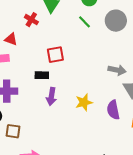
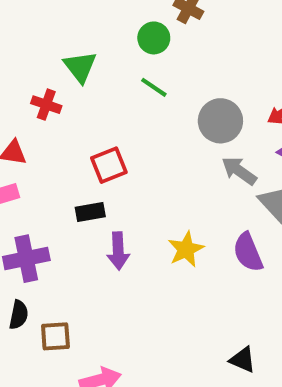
gray circle: (116, 21) -> (220, 121), moved
gray arrow: (117, 70) -> (239, 171), turned -144

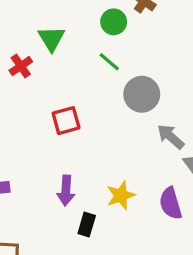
red cross: (46, 105) -> (21, 66), turned 30
gray circle: (220, 121) -> (142, 94), moved
black rectangle: (90, 212) -> (87, 224), moved, turned -70

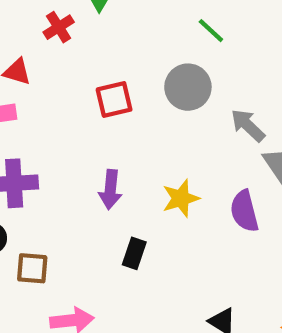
green line: (109, 62) -> (211, 31), moved
gray circle: (142, 94) -> (188, 87), moved
black rectangle: (87, 224) -> (134, 253), moved

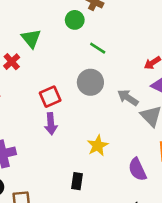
purple arrow: (110, 190) -> (51, 124), moved
purple semicircle: (244, 211) -> (137, 169), moved

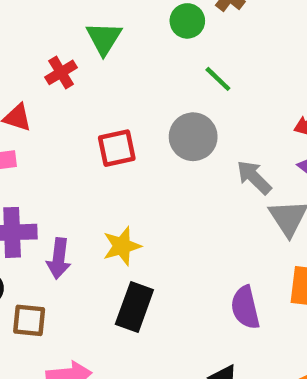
purple arrow: (51, 124) -> (59, 259), moved
yellow star: (98, 146) -> (122, 246), moved
black rectangle: (77, 181) -> (134, 307), size x1.5

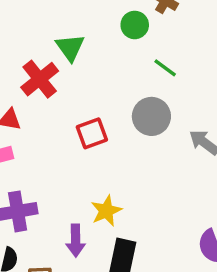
red cross: (61, 72) -> (40, 79), size x1.5
purple arrow: (59, 259) -> (76, 241), moved

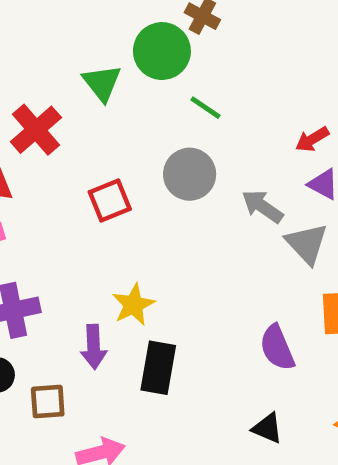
green circle: (135, 25) -> (162, 51), size x1.5
green triangle: (70, 48) -> (102, 83), moved

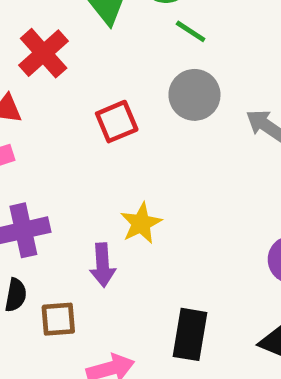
green line: (205, 108) -> (191, 31), moved
black rectangle: (158, 368) -> (190, 334), moved

